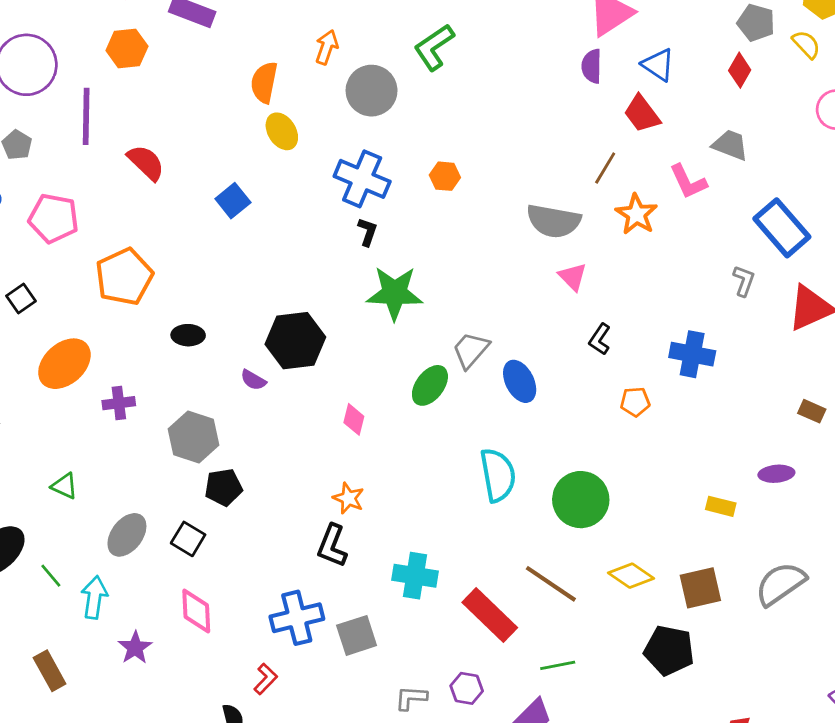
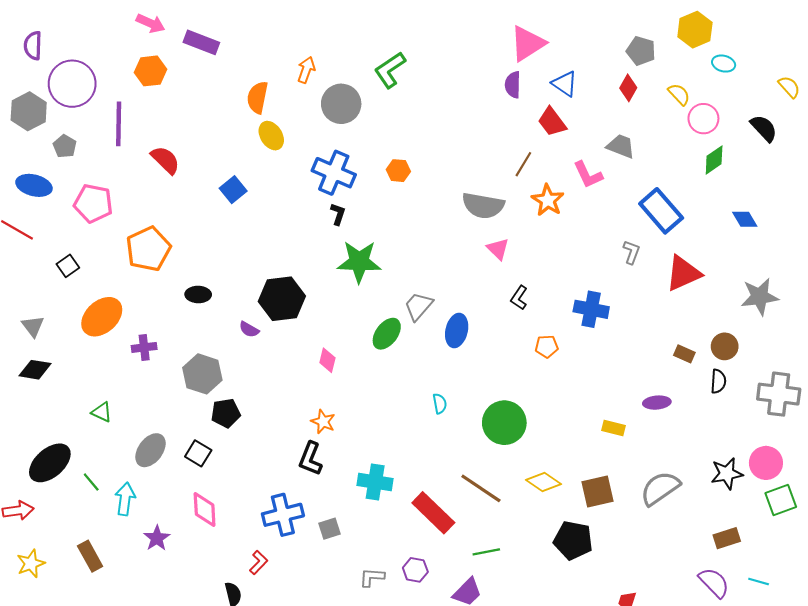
yellow semicircle: (806, 44) -> (679, 94), moved
blue ellipse: (520, 381) -> (457, 330), turned 40
cyan semicircle: (498, 475) -> (440, 404), size x0.5
gray square: (357, 635) -> (330, 529), size x0.7

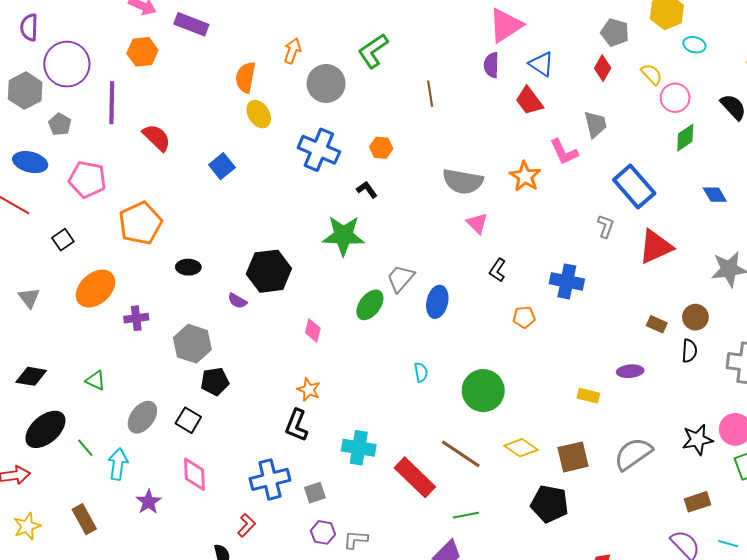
gray trapezoid: (621, 146) -> (595, 124), turned 56
brown line: (523, 164) -> (430, 94), moved, turned -40
black L-shape: (338, 214) -> (367, 190), moved, turned -55
black diamond: (35, 370) -> (31, 376), moved
purple hexagon: (415, 570) -> (323, 532), moved

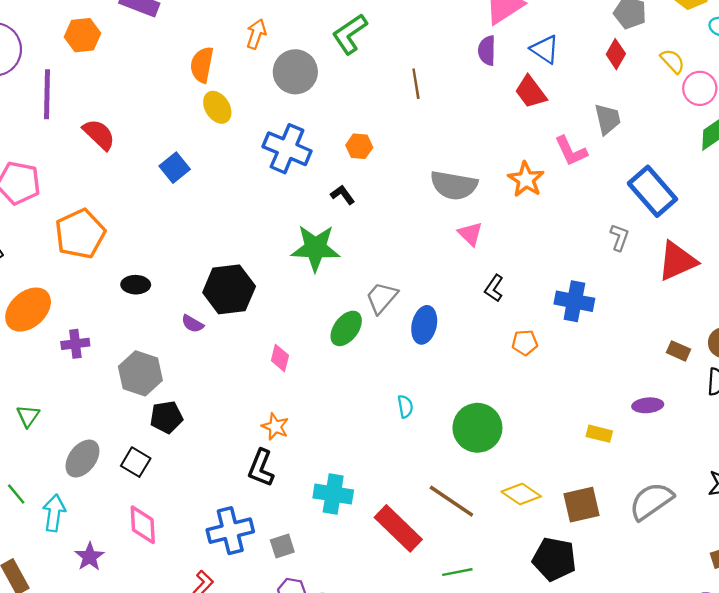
green triangle: (95, 380) -> (28, 416), turned 40

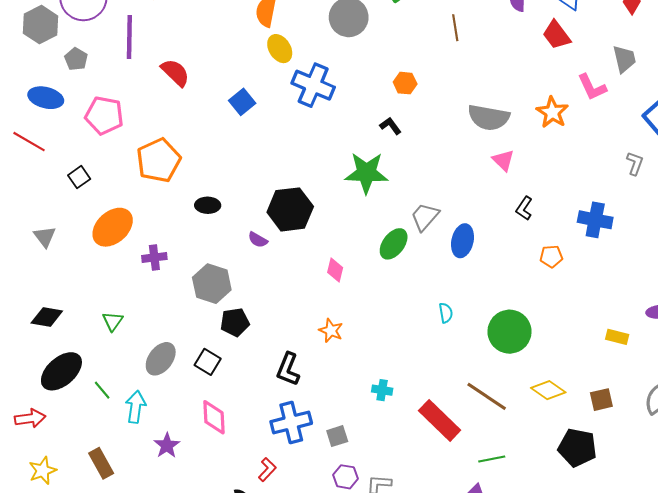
blue cross: (287, 149) -> (313, 85), moved
black L-shape: (261, 468) -> (288, 369), moved
cyan cross: (333, 494) -> (382, 390), size x0.6
brown square: (582, 505) -> (601, 400), size x0.7

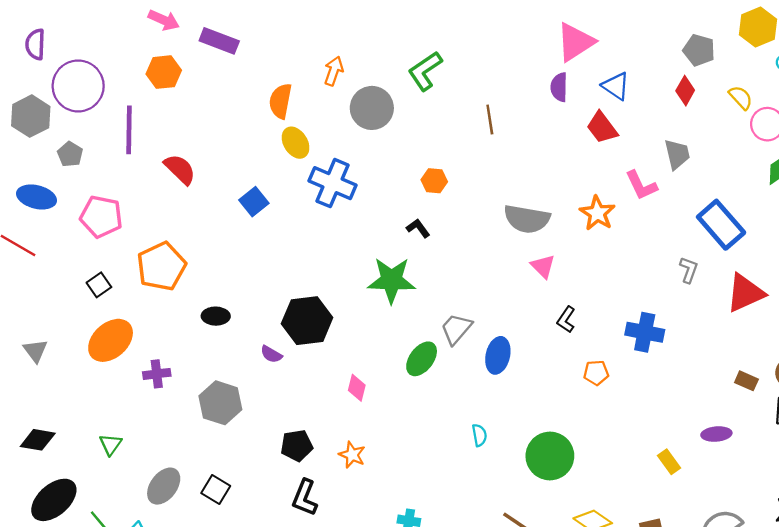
black square: (79, 177) -> (99, 285), moved
black pentagon: (235, 322) -> (297, 446), moved
yellow rectangle: (617, 337) -> (669, 462), turned 40

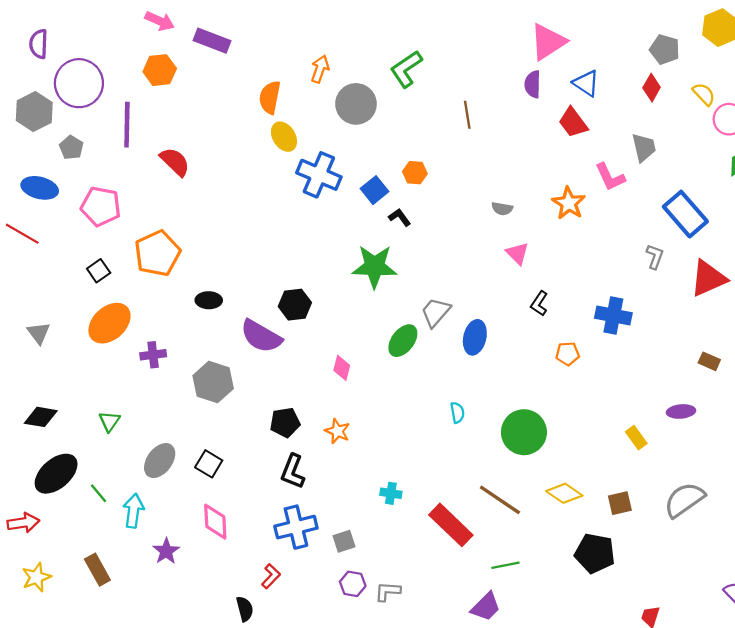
blue square: (254, 202) -> (375, 190), moved
gray semicircle: (527, 219) -> (502, 209), size x0.5
black hexagon: (307, 321) -> (295, 305), size x0.7
purple semicircle: (271, 354) -> (261, 336), size x2.0

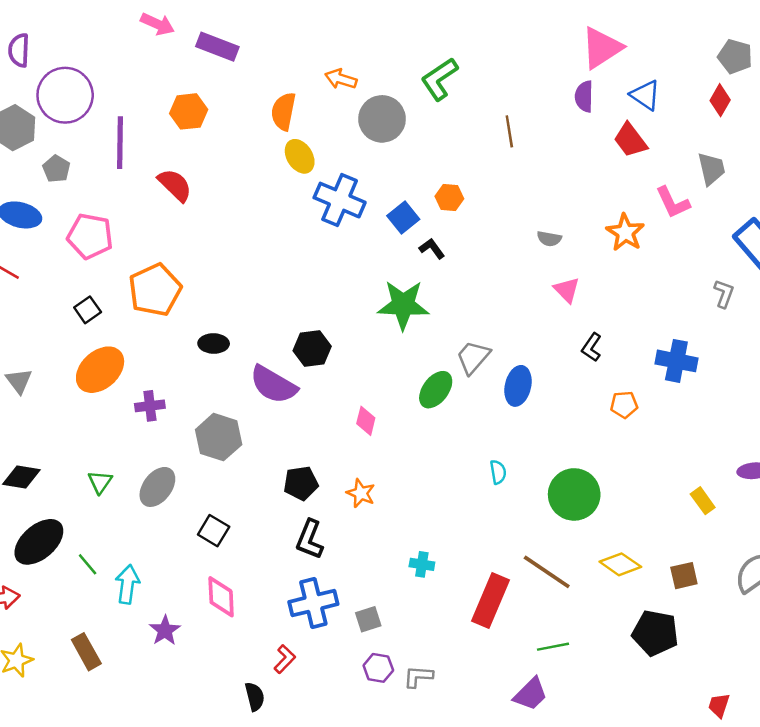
orange arrow: (320, 69) -> (341, 79), turned -92
orange hexagon: (160, 70) -> (189, 111), moved
gray ellipse: (160, 461) -> (157, 487), moved
red rectangle: (451, 525) -> (491, 601), turned 69

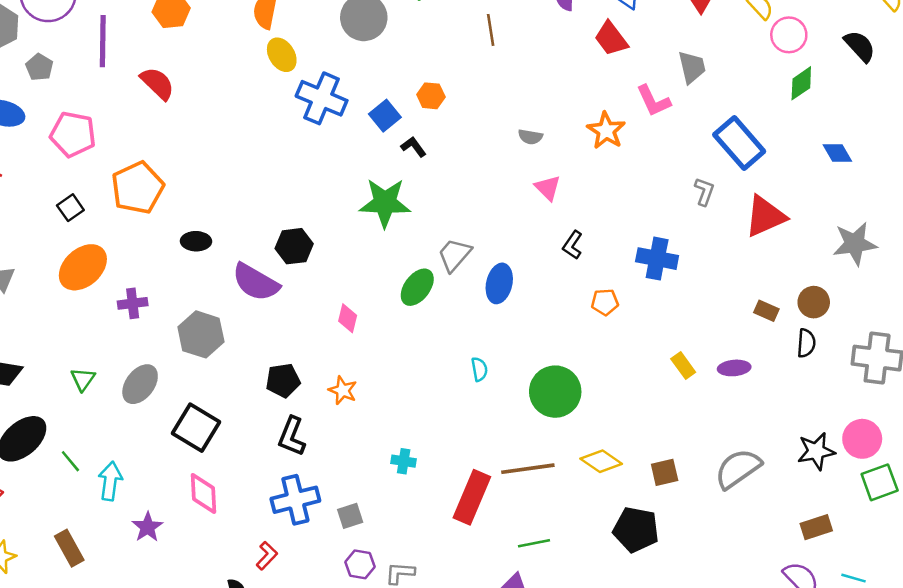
yellow rectangle: (703, 501) -> (683, 365), moved
black square: (214, 531) -> (196, 428), size x1.5
brown line: (547, 572) -> (528, 469), turned -42

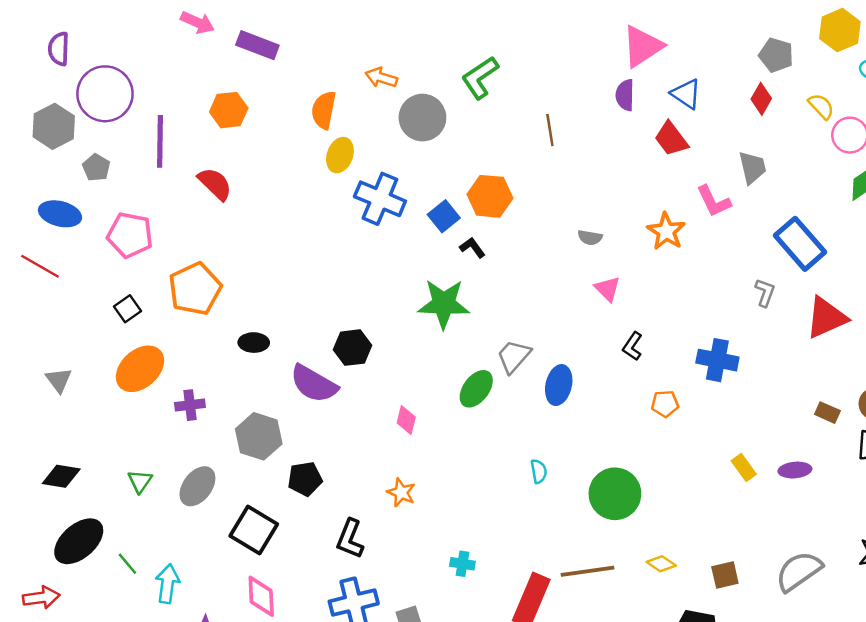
yellow ellipse: (282, 55) -> (340, 155), turned 52
orange hexagon: (431, 96) -> (490, 196), size x1.6
black pentagon: (283, 380) -> (305, 479), moved
yellow diamond: (601, 461) -> (661, 564), size x0.7

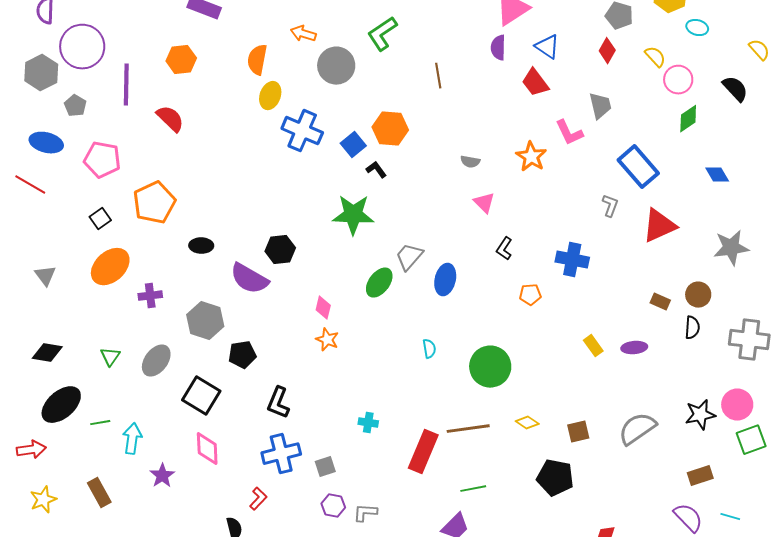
orange star: (401, 493) -> (327, 340), moved
green line: (127, 564) -> (100, 423), turned -60

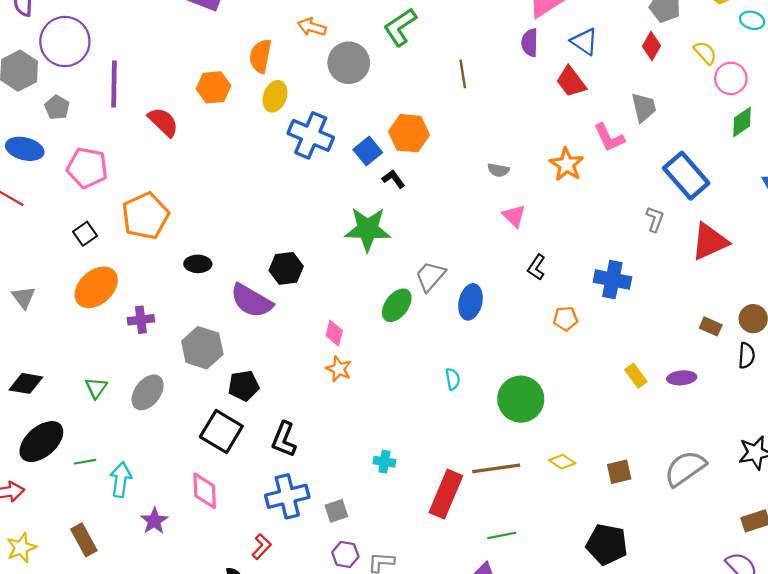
orange hexagon: (181, 60) -> (213, 87), moved
black square: (201, 396) -> (221, 432), moved
black pentagon: (555, 478) -> (607, 544), moved

